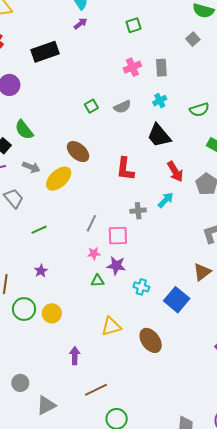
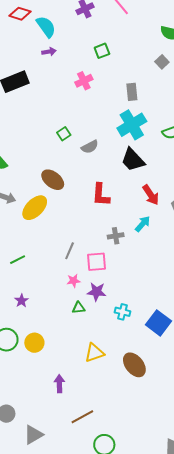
purple arrow: (81, 23) -> (49, 52), turned 32
pink cross: (132, 67) -> (84, 81), moved
cyan cross: (160, 101) -> (132, 125), size x2.0
gray semicircle: (122, 107) -> (90, 147), moved

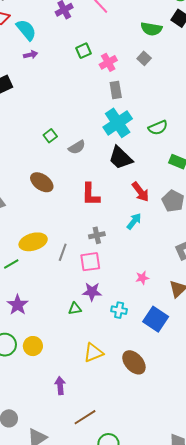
pink cross: (84, 81) -> (108, 62), moved
yellow ellipse: (35, 208) -> (33, 242), moved, turned 32
gray cross: (116, 236) -> (97, 235), moved
pink star: (74, 281) -> (142, 278), moved
purple star: (22, 301) -> (18, 305), size x1.5

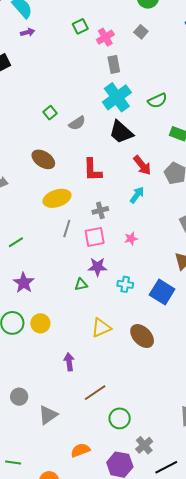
yellow ellipse: (33, 242) -> (57, 198), moved
pink star: (142, 278) -> (131, 239), moved

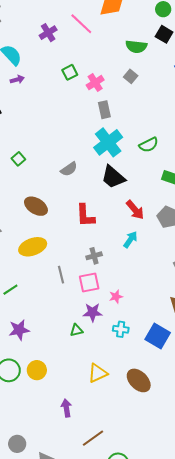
green square: (50, 113) -> (18, 159), moved
yellow ellipse: (57, 198) -> (33, 247), moved
gray line: (67, 229) -> (61, 275), turned -30
pink star: (131, 239) -> (116, 297), moved
purple star: (24, 283) -> (19, 330), turned 30

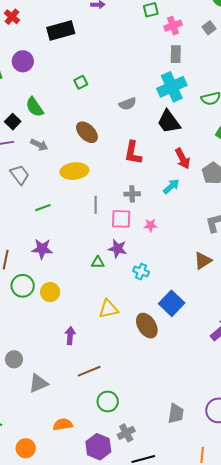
pink star: (116, 297) -> (151, 225), moved
blue square: (158, 336) -> (172, 303), moved

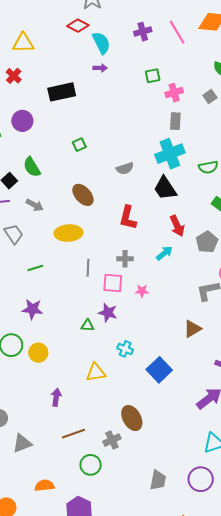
cyan cross: (141, 272) -> (125, 349), moved
brown ellipse: (147, 326) -> (132, 418), moved
gray cross: (126, 433) -> (112, 440), moved

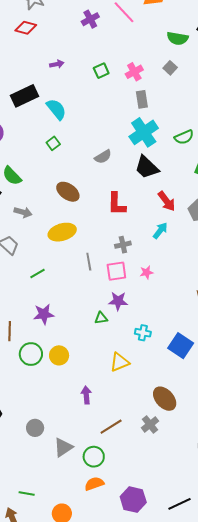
cyan semicircle: (101, 43) -> (56, 109), moved
green square: (153, 76) -> (101, 71), moved
green circle: (91, 465) -> (94, 457), moved

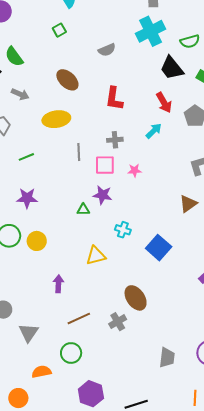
black trapezoid: (147, 167) -> (172, 68), moved
gray triangle: (63, 447) -> (29, 333), turned -30
green circle: (94, 457) -> (71, 353), moved
orange semicircle: (94, 484) -> (41, 372), moved

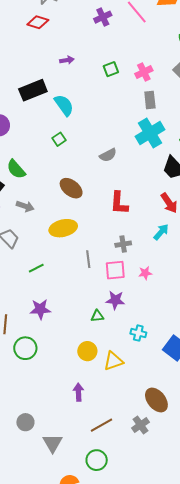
yellow circle: (37, 241) -> (87, 351), moved

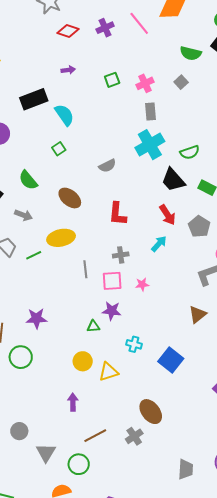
red diamond: (38, 22) -> (68, 31), moved
green semicircle: (16, 169) -> (28, 180), moved
green line: (36, 268) -> (34, 255), moved
green circle: (97, 460) -> (79, 464), moved

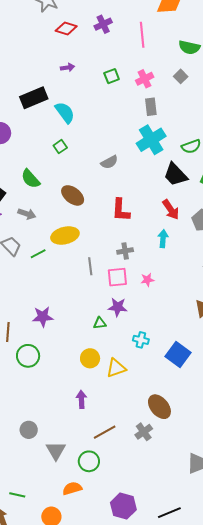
pink line: (139, 23) -> (142, 35), moved, turned 35
cyan arrow: (159, 244) -> (163, 239), turned -36

